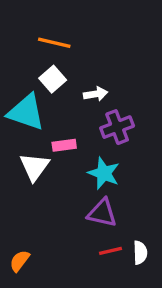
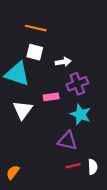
white square: (53, 79) -> (35, 52), turned -35
pink rectangle: (64, 145) -> (51, 97), moved
cyan star: (104, 173) -> (81, 114), moved

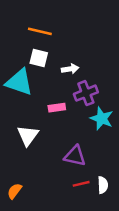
white triangle: (23, 110) -> (28, 135), moved
cyan star: (81, 114) -> (102, 118), moved

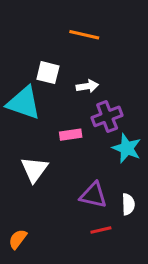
orange line: (40, 31) -> (84, 35), moved
white semicircle: (103, 185) -> (128, 204), moved

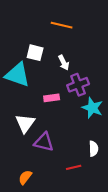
white arrow: (87, 86) -> (64, 63), turned 72
purple triangle: (93, 195) -> (44, 142), moved
orange semicircle: (18, 239) -> (25, 177), moved

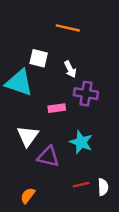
purple cross: (78, 85) -> (86, 94), turned 30
cyan star: (92, 108) -> (81, 142), moved
white semicircle: (93, 149) -> (103, 187), moved

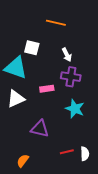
white arrow: (70, 69) -> (67, 55), moved
white triangle: (28, 136) -> (16, 99), moved, turned 30
cyan star: (81, 142) -> (75, 109), moved

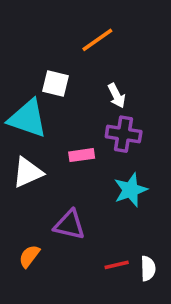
orange line: (56, 23) -> (97, 40), turned -48
cyan star: (75, 109) -> (131, 190), turned 30
orange semicircle: (23, 161) -> (29, 256), moved

